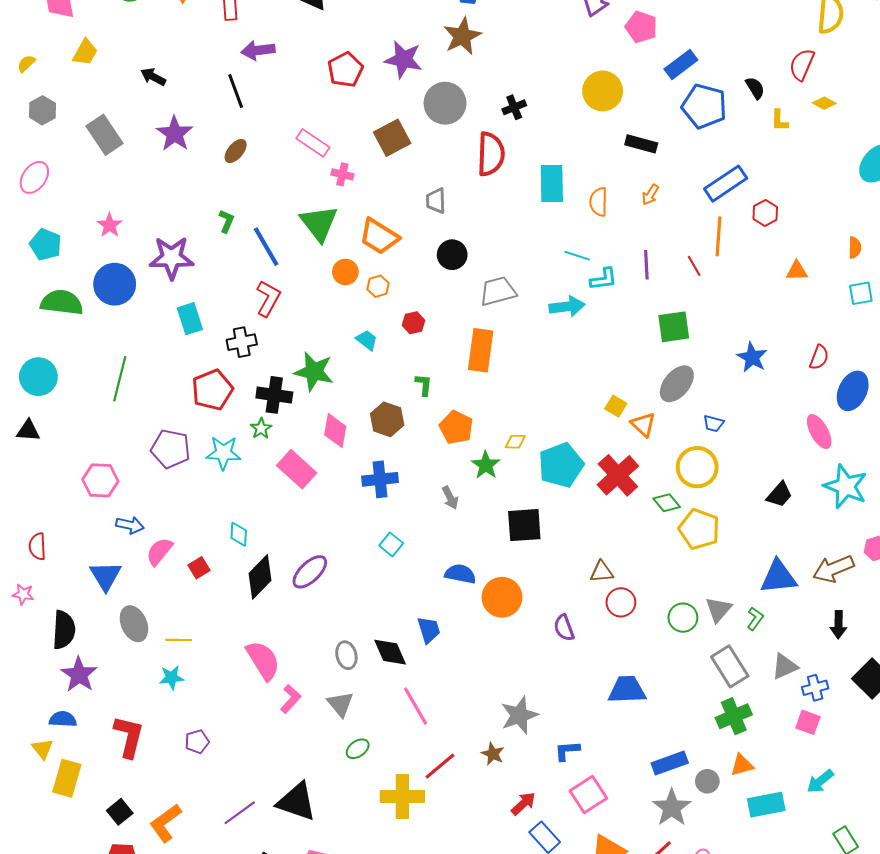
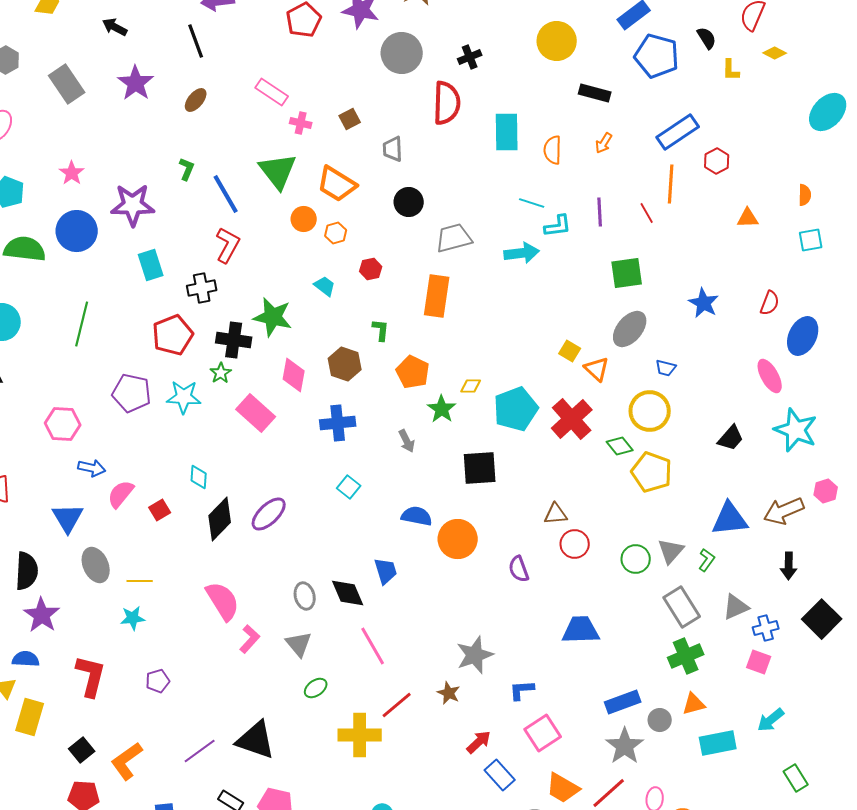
brown square: (392, 138) -> (350, 119), moved, size x0.6

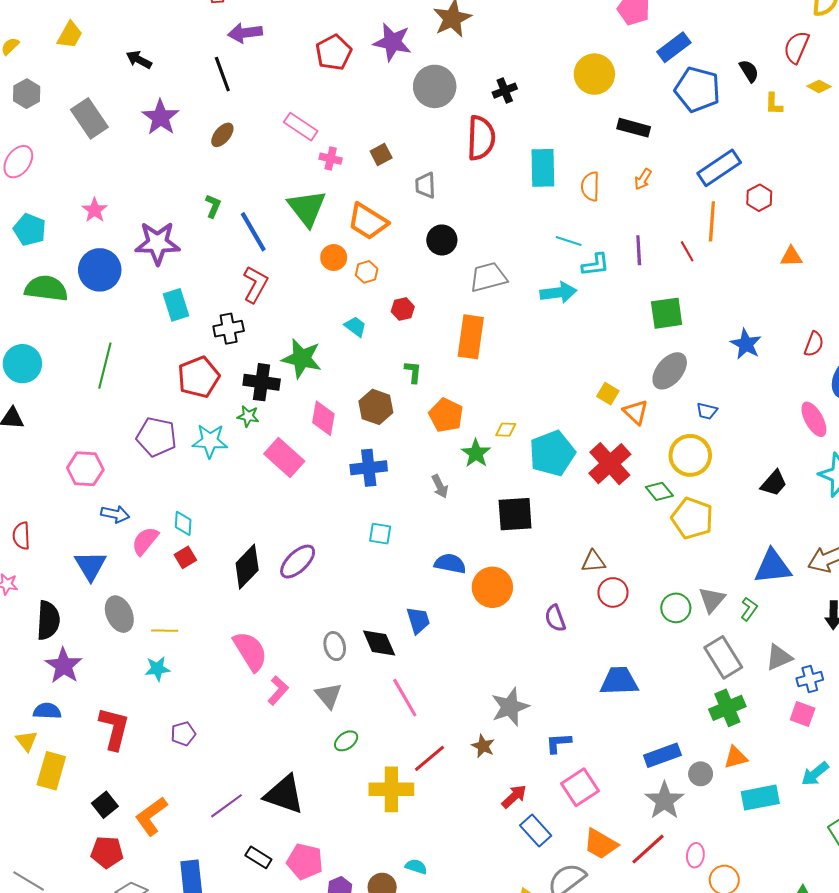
green star: (221, 373) -> (248, 416), turned -30
cyan diamond: (199, 477) -> (183, 523), moved
cyan square: (349, 487) -> (380, 534), turned -30

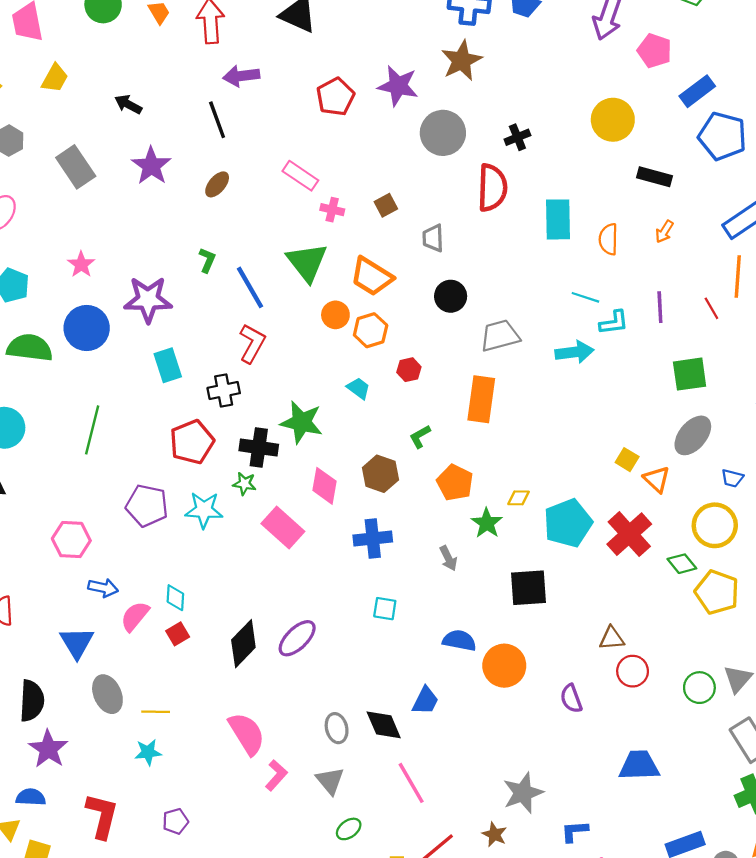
orange hexagon: (367, 272) -> (371, 330), size x1.4
green L-shape: (413, 372) -> (420, 437), turned -125
blue trapezoid: (418, 620) -> (425, 701), turned 44

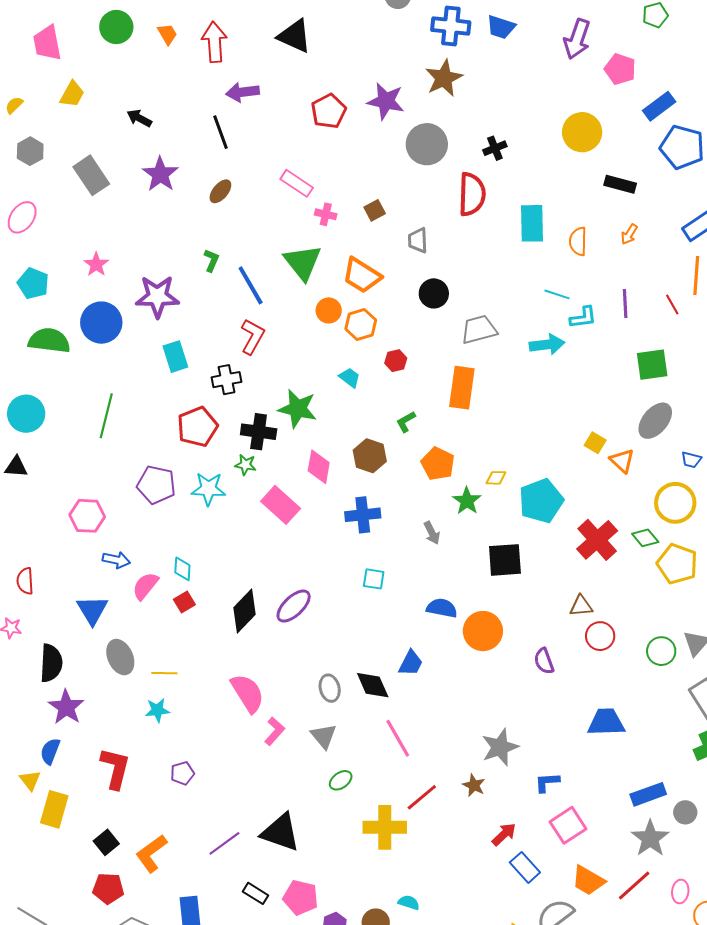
red cross: (629, 534) -> (597, 540), moved
blue semicircle: (31, 797) -> (50, 751), turned -72

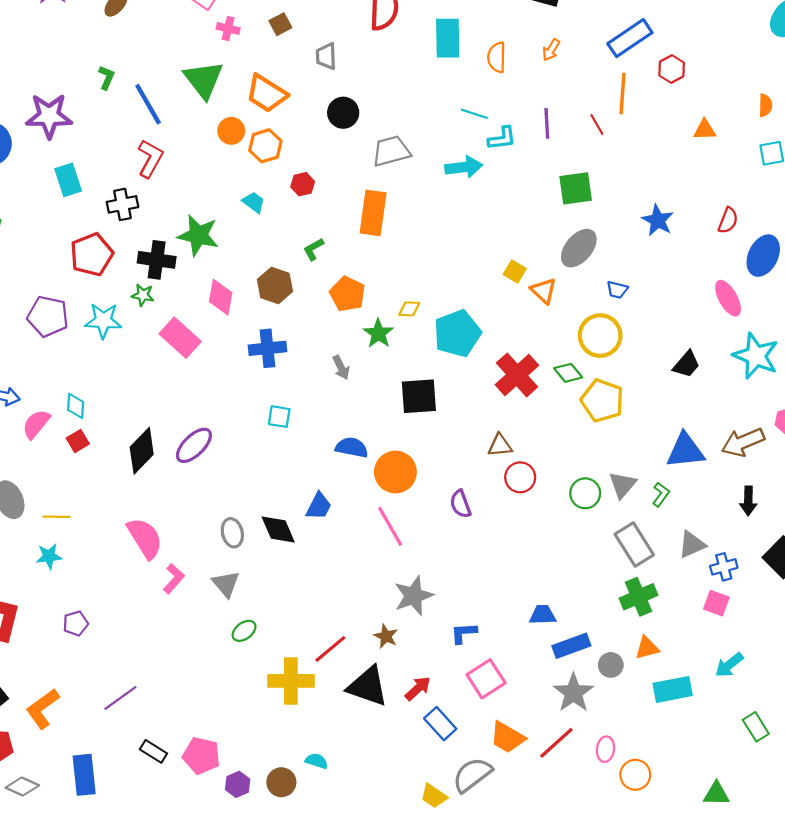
blue trapezoid: (606, 722) -> (543, 615), moved, size x0.7
pink line: (398, 738) -> (390, 526), moved
black triangle: (281, 832) -> (368, 686), moved

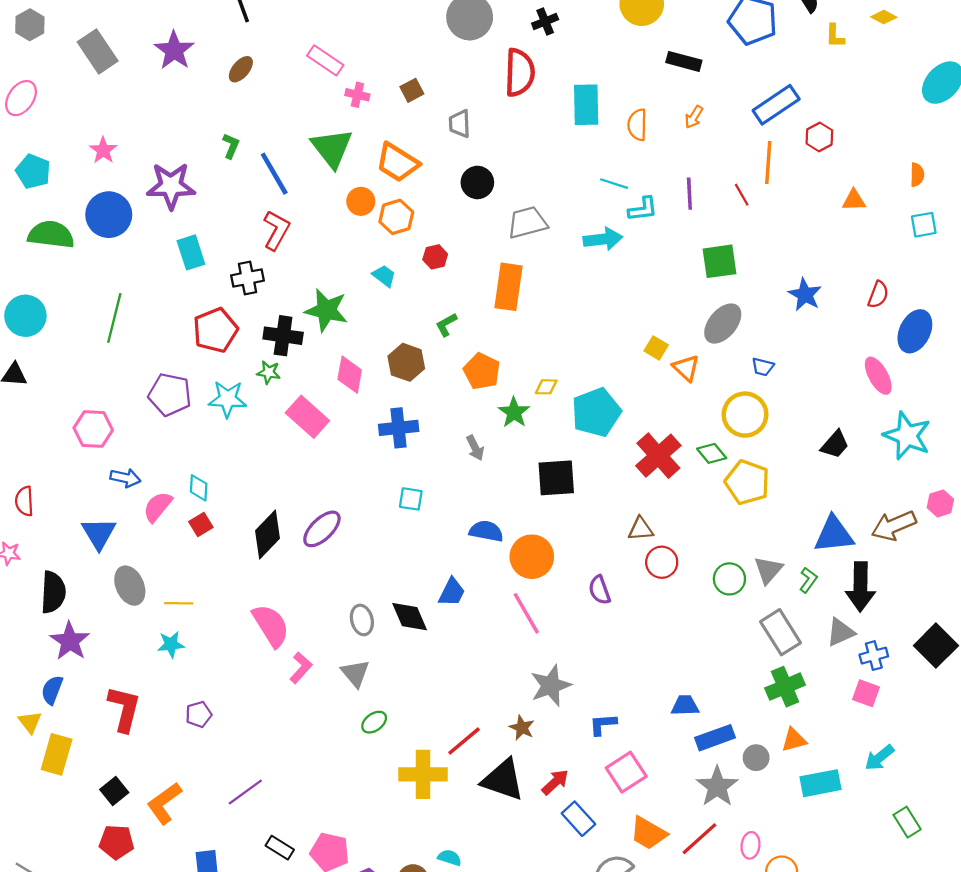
black arrow: (748, 501) -> (860, 587), moved, size x1.6

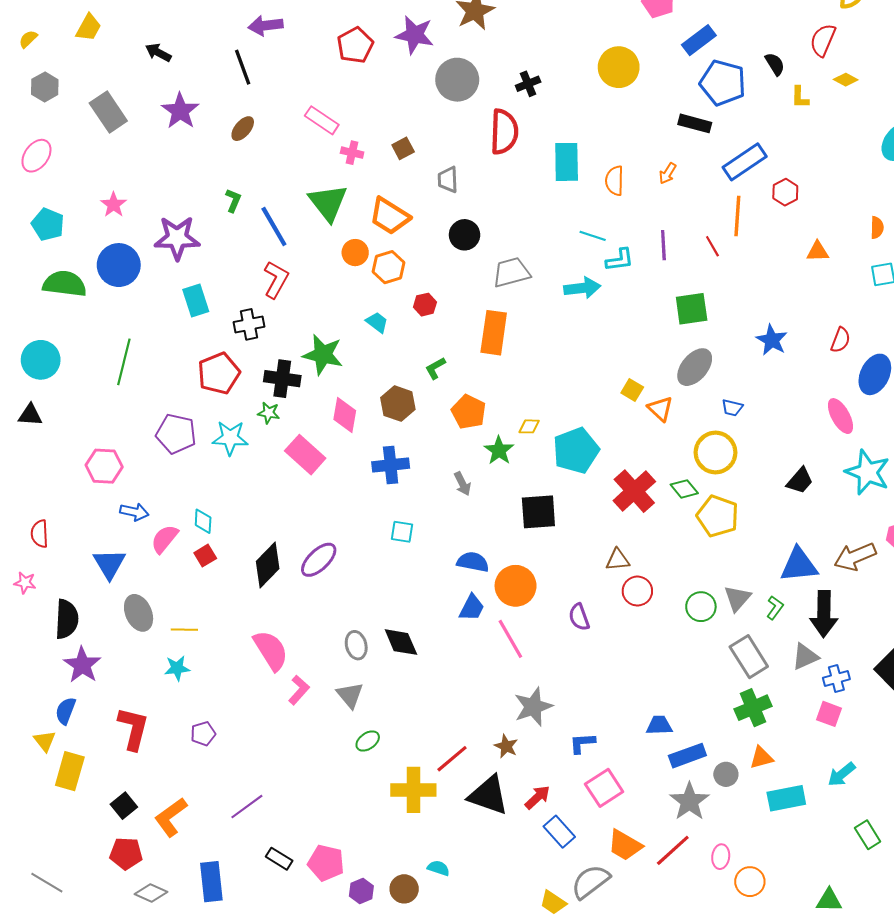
black rectangle: (684, 61) -> (695, 123), moved
blue trapezoid: (452, 592) -> (472, 608), moved

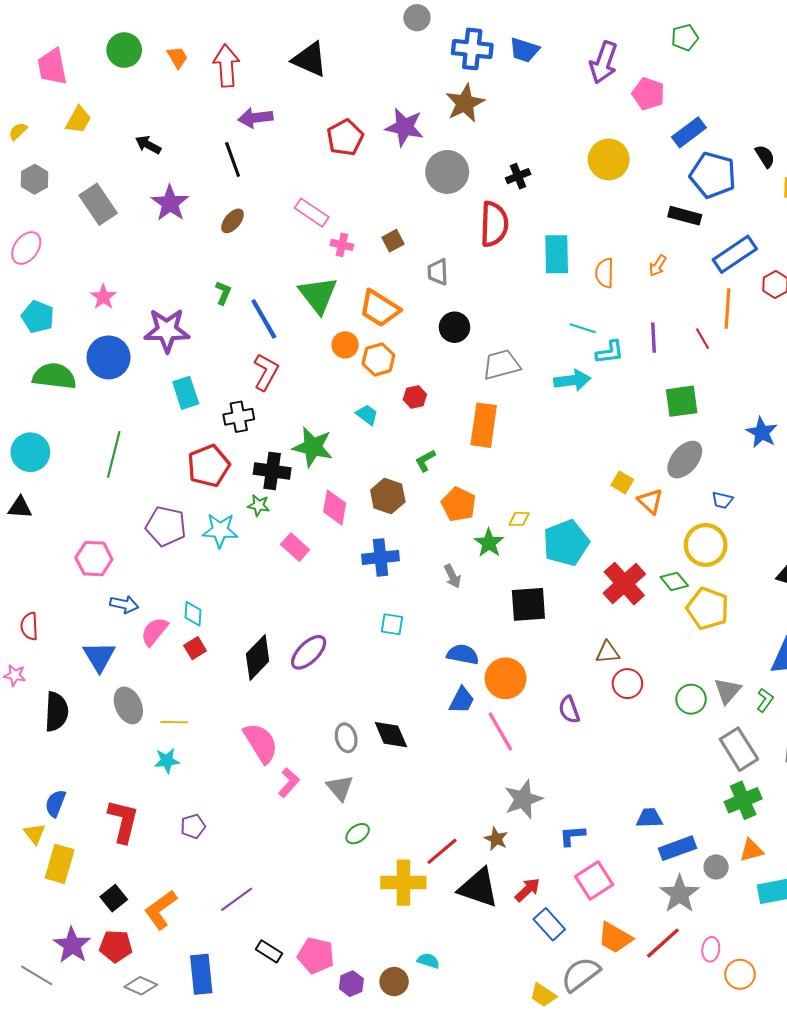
pink rectangle: (305, 455) -> (295, 547), size x0.7
purple star: (82, 665) -> (72, 945), moved

